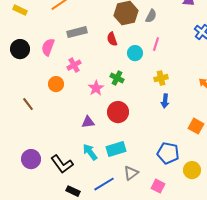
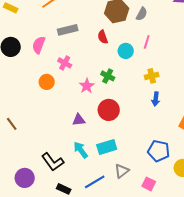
pink cross: (74, 65) -> (65, 63), turned -32
brown line: (28, 104) -> (12, 124), moved
purple circle: (31, 159) -> (25, 178), moved

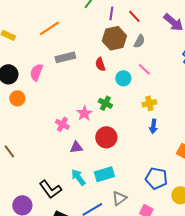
pink line: (147, 42) -> (144, 69), turned -64
pink cross: (65, 63) -> (62, 124), moved
orange circle: (47, 82) -> (17, 98), moved

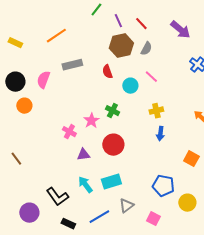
purple line: (111, 13) -> (118, 21), turned -32

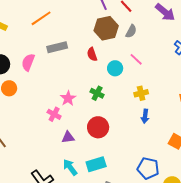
pink star: (91, 121) -> (68, 98), moved

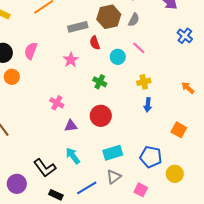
gray rectangle: (57, 47) -> (78, 27), moved
pink star: (68, 98) -> (71, 60), moved
cyan rectangle: (96, 164) -> (113, 153), moved

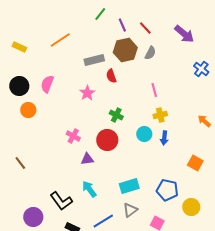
pink line: (139, 48) -> (154, 90), moved, turned 32
cyan circle: (118, 57) -> (144, 134), moved
red circle: (101, 116) -> (107, 140), moved

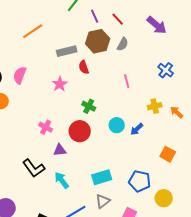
blue cross: (201, 69) -> (166, 70), moved
yellow cross: (160, 115) -> (155, 106), moved
blue arrow: (164, 138) -> (137, 129), turned 40
black L-shape: (61, 201) -> (34, 168), moved

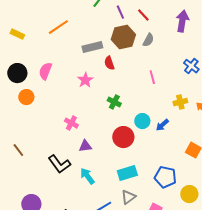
purple arrow: (157, 25) -> (182, 21), turned -120
red circle: (80, 131) -> (123, 137), moved

